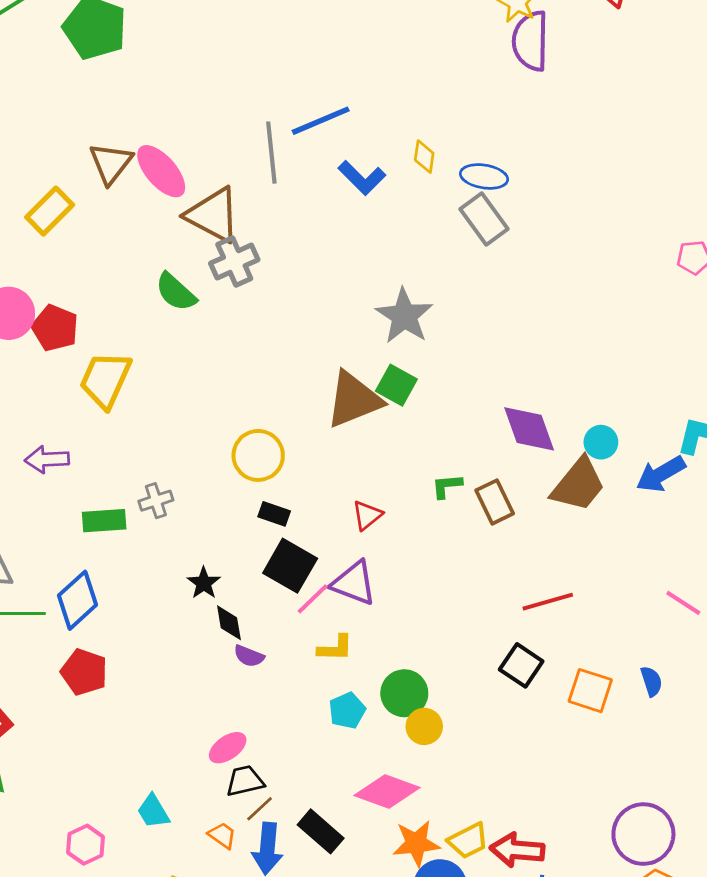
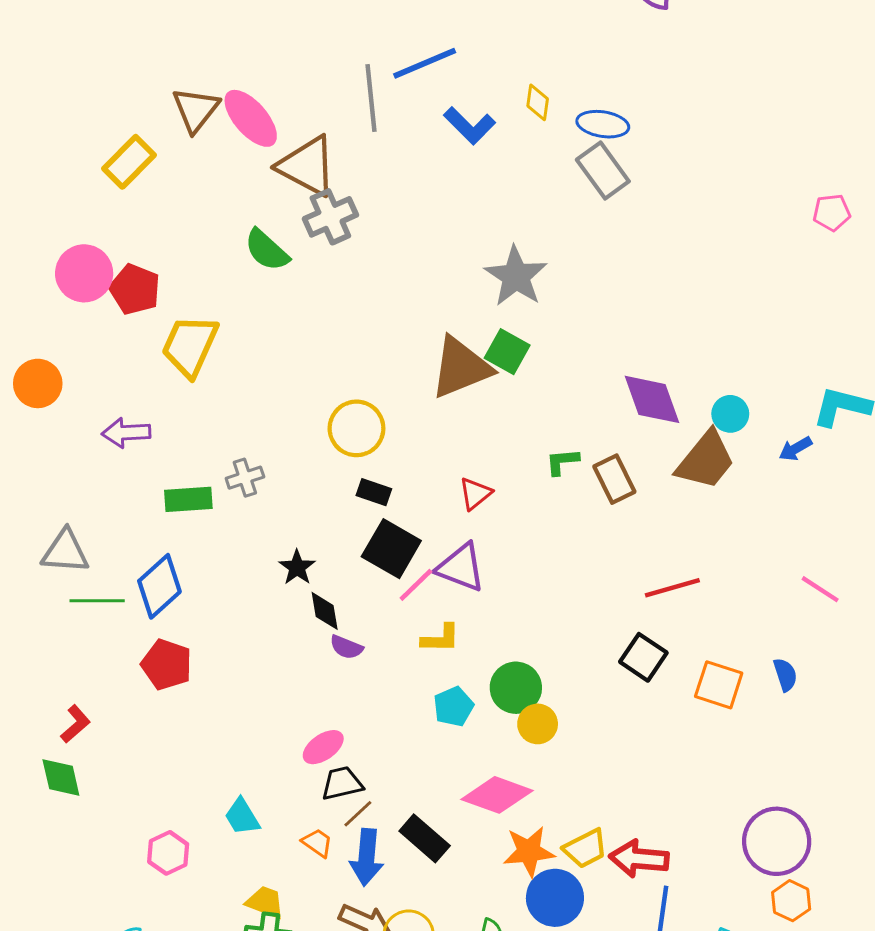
blue arrow: (661, 474) -> (795, 449), size x0.6

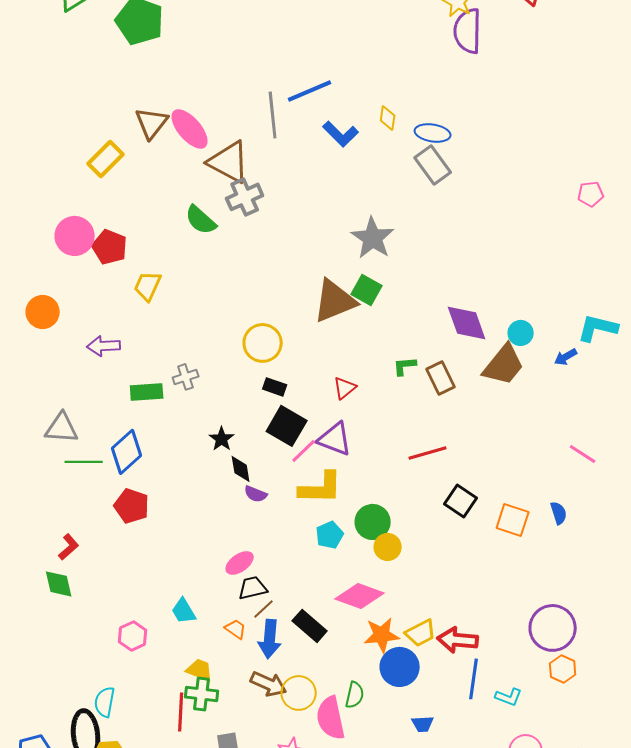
yellow trapezoid: (190, 346) -> (148, 286), size x0.7
red line: (672, 588) -> (428, 453), moved
yellow L-shape: (441, 638) -> (321, 488), size x1.6

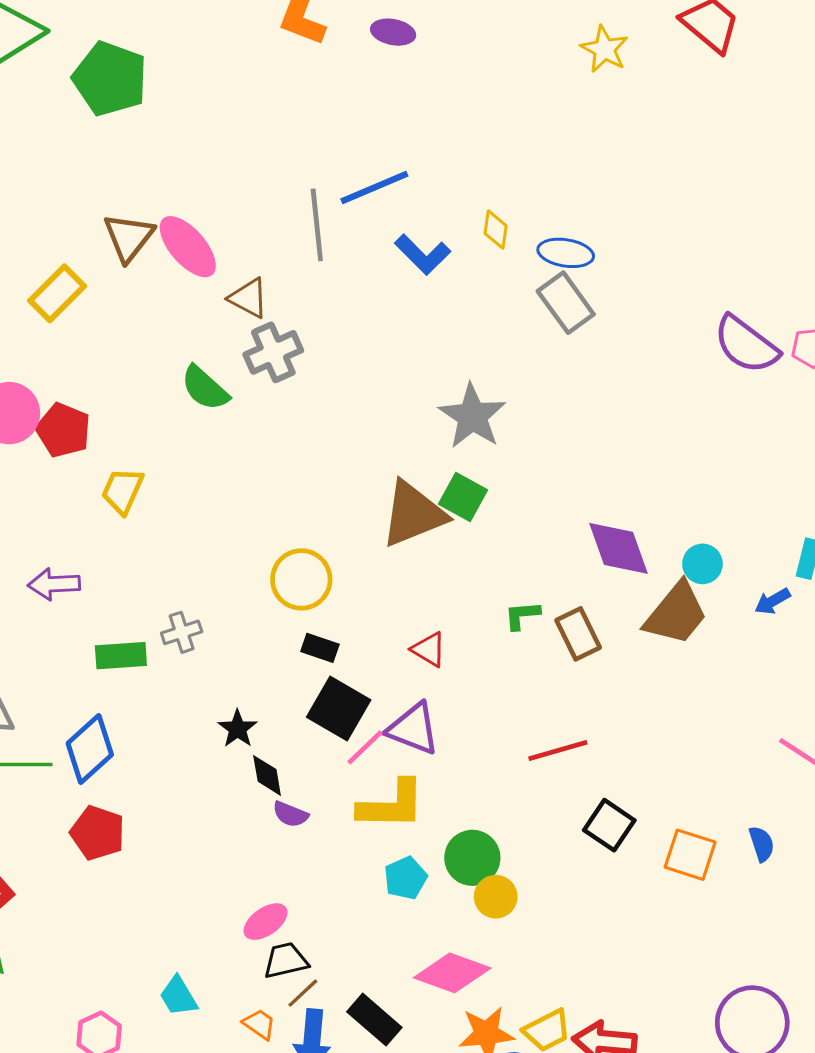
purple semicircle: (468, 31) -> (746, 345), moved, turned -54
brown triangle: (229, 162) -> (248, 298), size x0.6
red triangle: (345, 388) -> (429, 649), turned -50

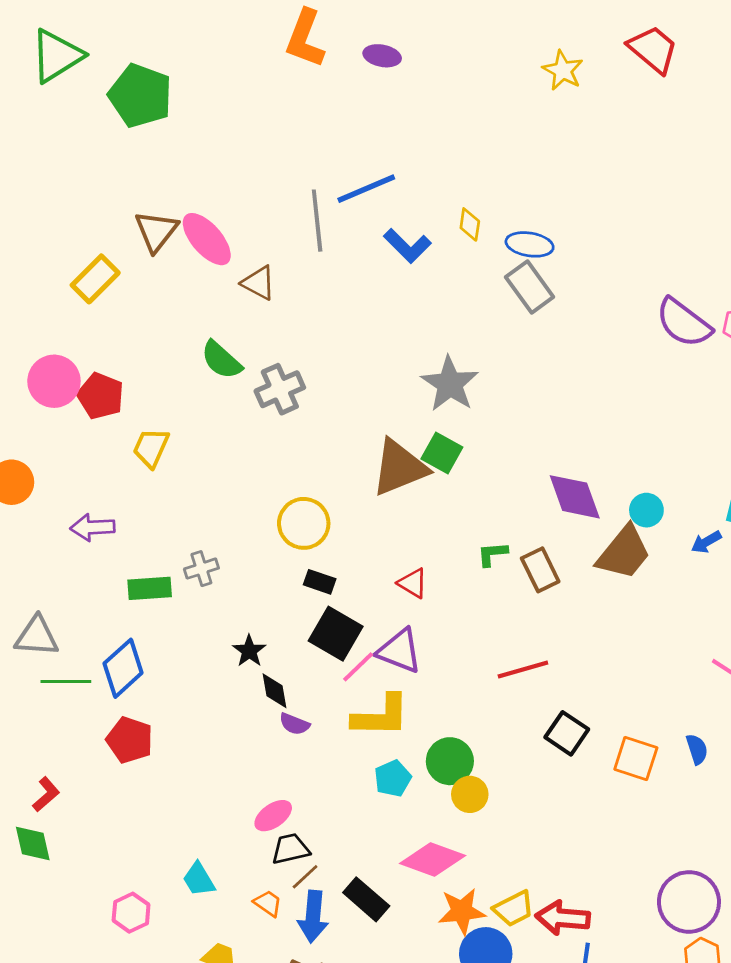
gray cross: (273, 352) -> (280, 389), moved

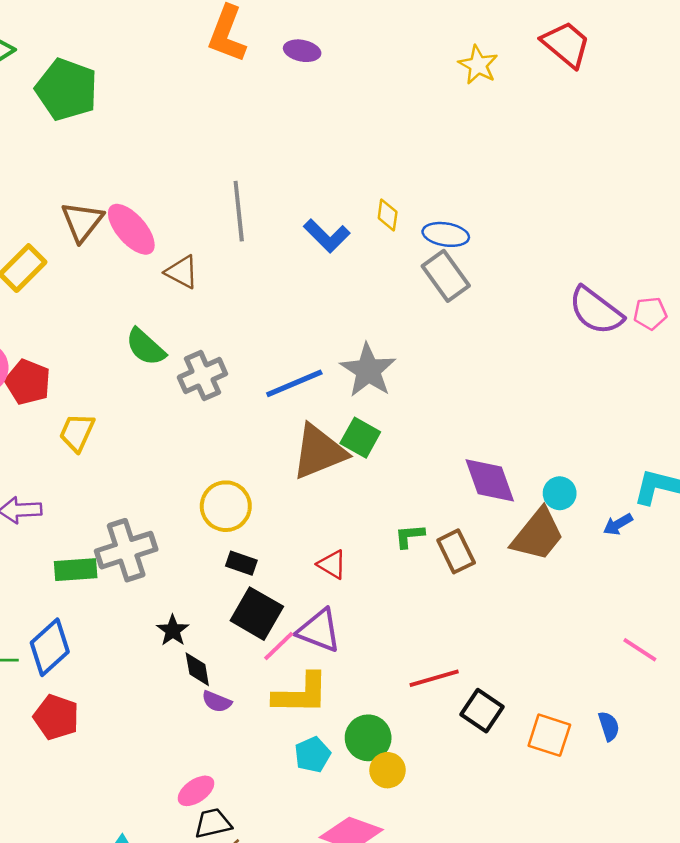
blue line: (366, 189) -> (294, 383), moved
gray cross: (201, 569) -> (126, 550), size x1.8
red line: (523, 670) -> (434, 678), moved

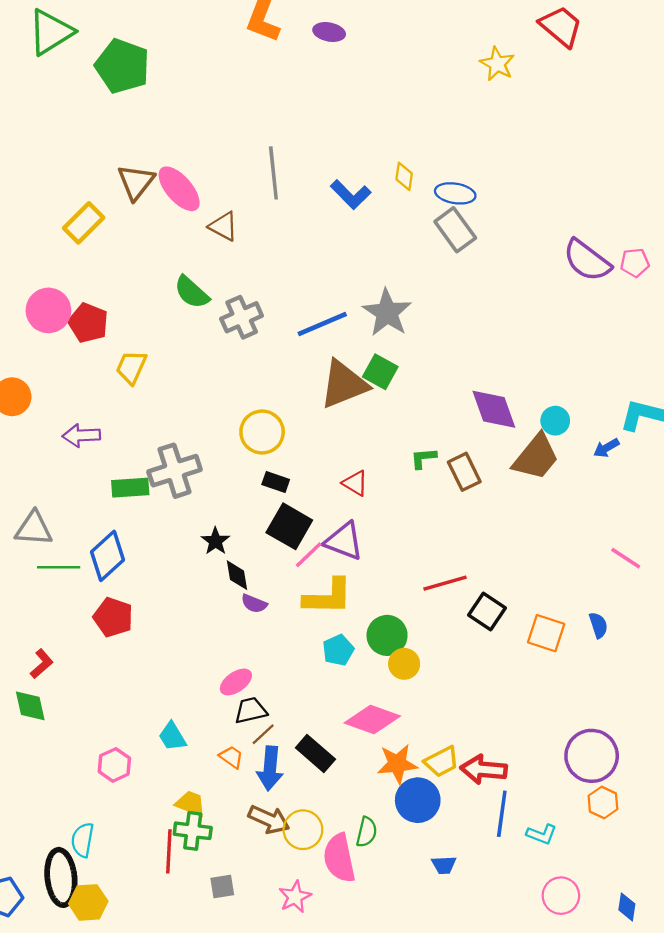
yellow star: (478, 65) -> (497, 64), moved

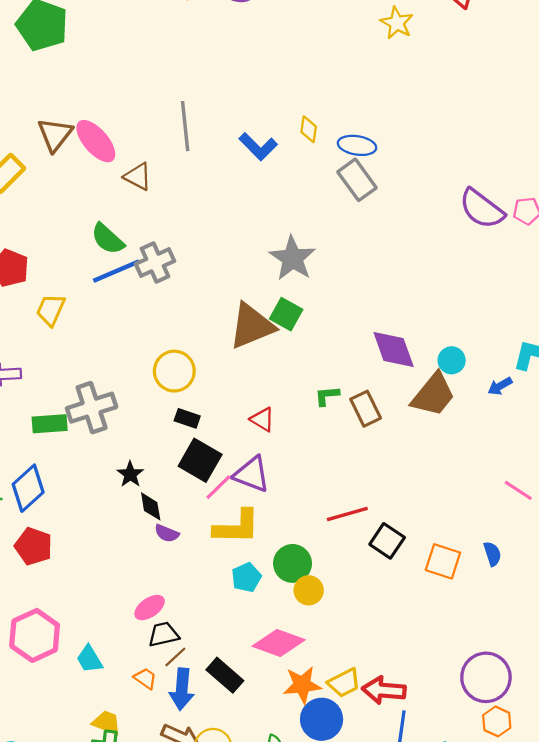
blue line: (322, 324) -> (116, 271), moved
pink hexagon: (114, 765) -> (35, 635), moved, size x1.6

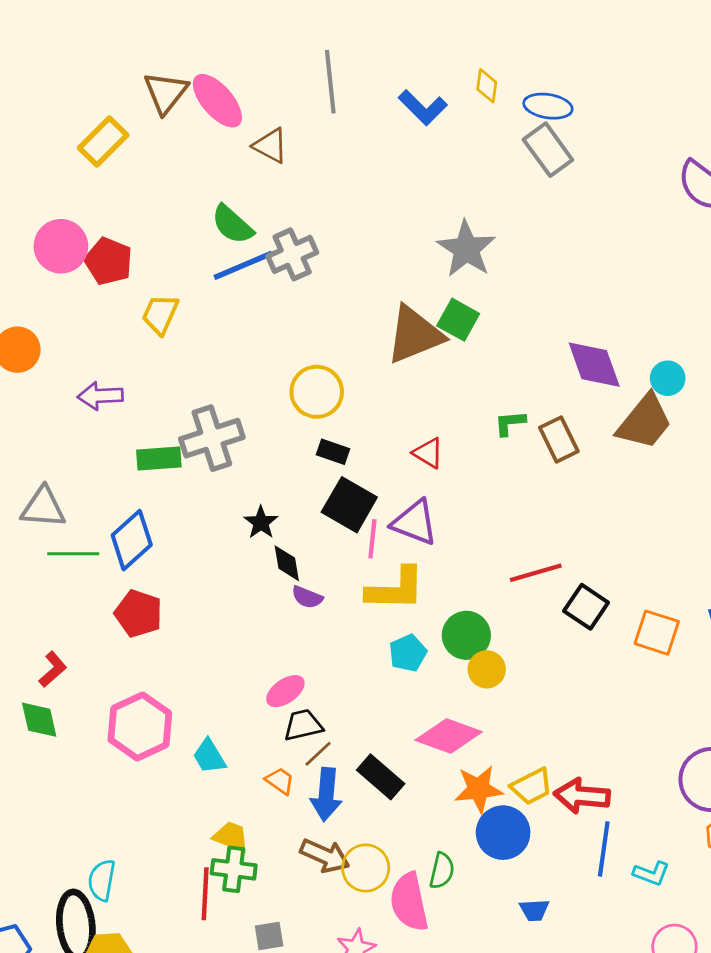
pink line: (218, 487) -> (372, 539), turned -40

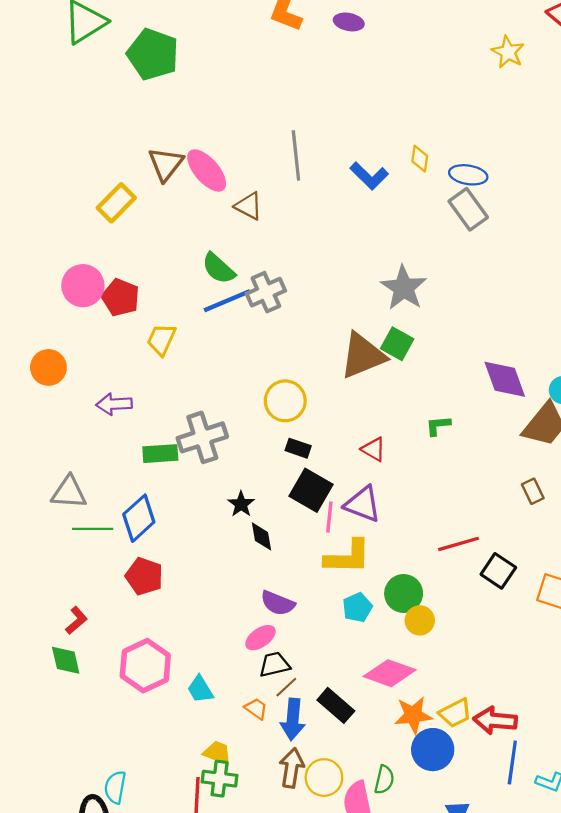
brown rectangle: (559, 439) -> (533, 491), moved, size x0.7
purple semicircle: (307, 597) -> (278, 603), moved, size x1.4
brown arrow: (325, 856) -> (292, 768), turned -105

